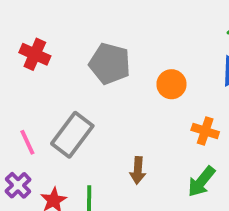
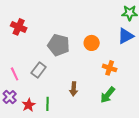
gray pentagon: (110, 64) -> (59, 45), moved
gray rectangle: (72, 135) -> (39, 70), size x0.7

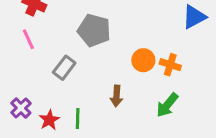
orange circle: (92, 43) -> (143, 60), moved
pink line: (15, 74) -> (28, 39), moved

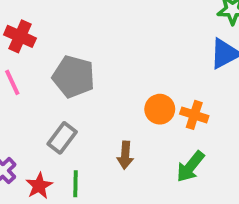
gray pentagon: (94, 30) -> (74, 77), moved
gray rectangle: (64, 68) -> (62, 138), moved

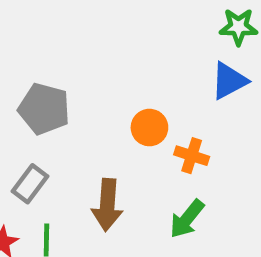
orange circle: (160, 109) -> (149, 128), moved
brown arrow: (125, 155) -> (107, 205), size x1.5

